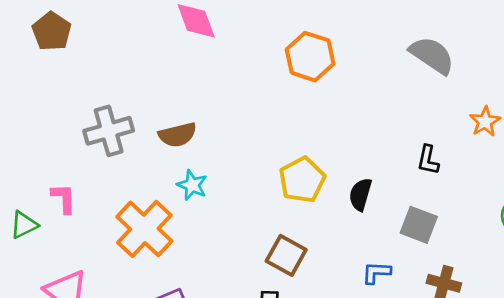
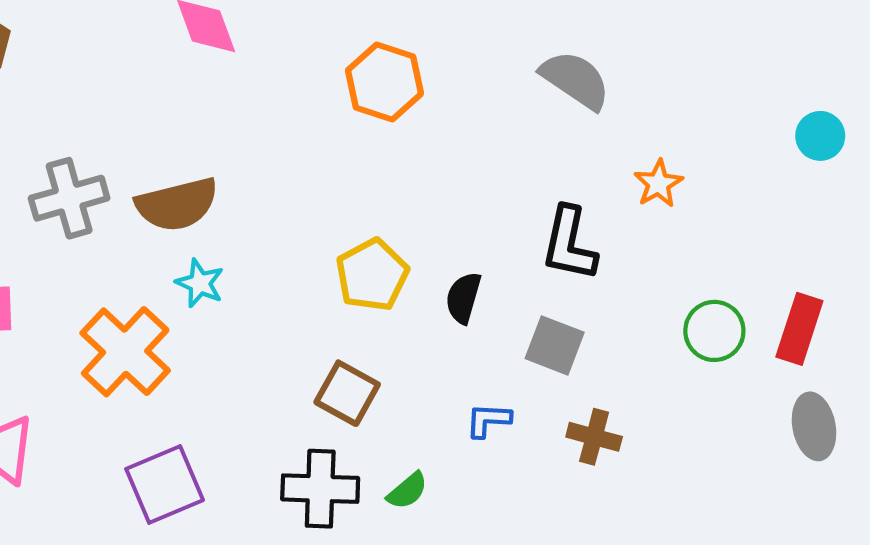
brown semicircle: (178, 135) -> (177, 204), size x1.4
black L-shape: (428, 160) -> (569, 244), size x1.6

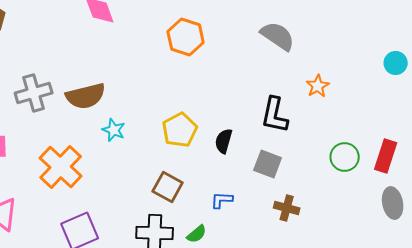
cyan star: (200, 283) -> (114, 130), moved
blue L-shape: (488, 420) -> (222, 200), moved

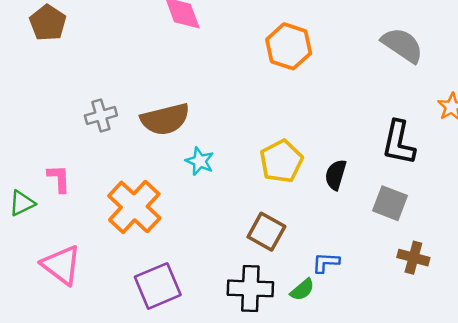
gray cross: (34, 93) -> (101, 115), size x0.7
blue L-shape: (222, 200) -> (326, 262), moved

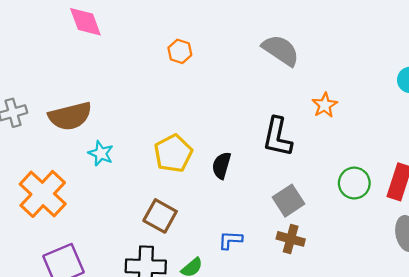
orange hexagon: (289, 46) -> (180, 51), size x0.6
gray square: (390, 203) -> (288, 201), moved, turned 36
blue L-shape: (326, 262) -> (230, 240), moved

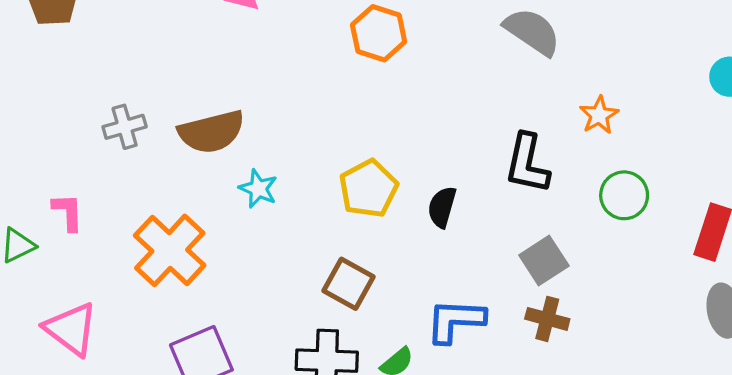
orange hexagon: (180, 51) -> (379, 33), size x1.5
green circle: (354, 183) -> (624, 195), moved
blue L-shape: (230, 240) -> (455, 321), size x1.6

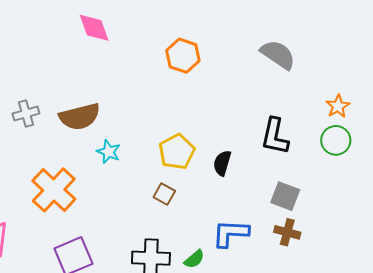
orange star: (599, 115) -> (338, 106), moved
green circle: (624, 195) -> (336, 140), moved
gray square: (544, 260) -> (285, 196), turned -36
brown square: (348, 284) -> (164, 194), moved, size x0.7

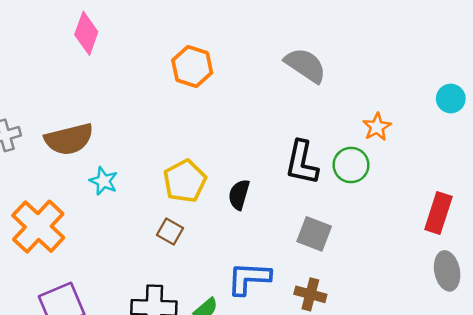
pink diamond: (94, 28) -> (86, 33), turned 40
green circle: (336, 140) -> (351, 165), moved
brown cross: (287, 232) -> (310, 294), moved

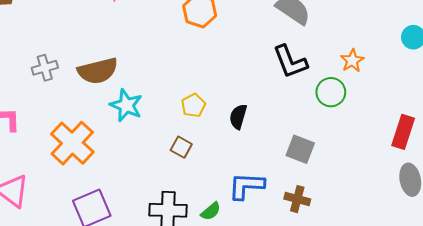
black L-shape: (302, 163) -> (290, 62), moved, turned -33
cyan star: (103, 181) -> (126, 105), size x1.4
yellow pentagon: (185, 181) -> (193, 105), size x0.7

